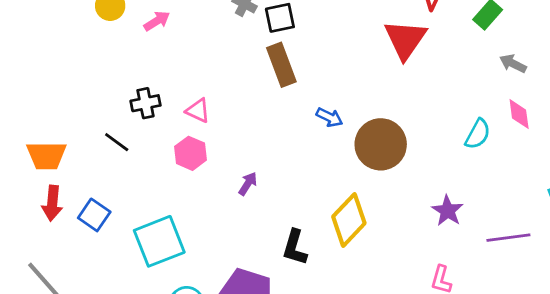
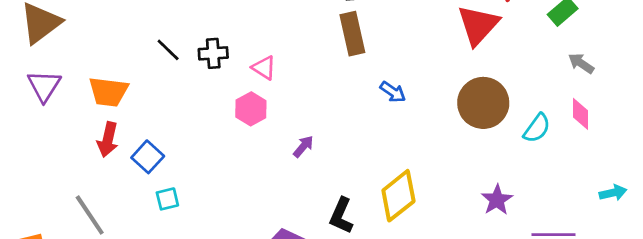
black line: (117, 142) -> (168, 50), moved
brown circle: (381, 144) -> (483, 103), moved
cyan square: (159, 241) -> (167, 199), moved, size x0.5

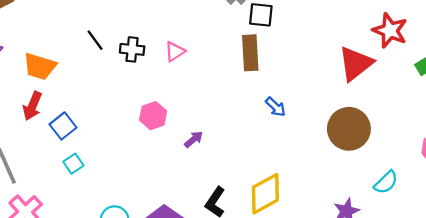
pink triangle: (264, 68) -> (175, 51), moved, turned 45
pink hexagon: (251, 109) -> (153, 116), moved
cyan semicircle: (537, 128) -> (386, 182), moved
cyan square: (167, 199) -> (73, 164), turned -30

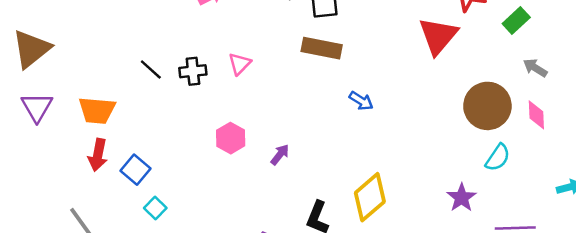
brown rectangle: (250, 53) -> (322, 48), turned -64
brown circle: (349, 129) -> (487, 106), moved

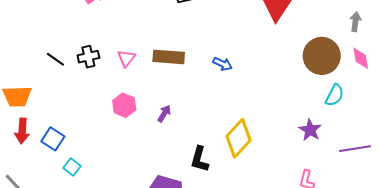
brown rectangle: (322, 48) -> (169, 57), moved
pink triangle: (240, 64) -> (126, 58), moved
gray arrow: (535, 68) -> (355, 22), turned 72

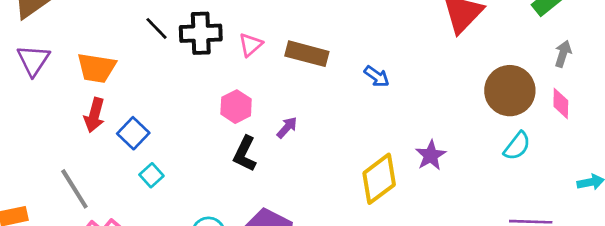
black cross: (88, 57) -> (201, 33), size x1.4
purple star: (310, 130) -> (431, 155), moved
black L-shape: (200, 159) -> (245, 154), moved

